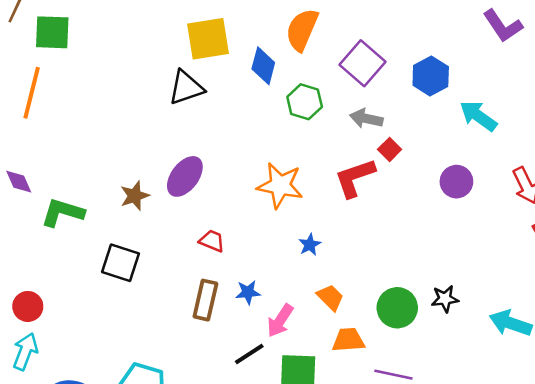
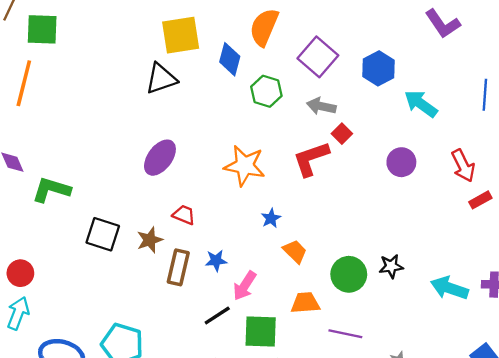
brown star: (135, 196) -> (150, 240), moved
orange trapezoid: (330, 297) -> (295, 251), moved

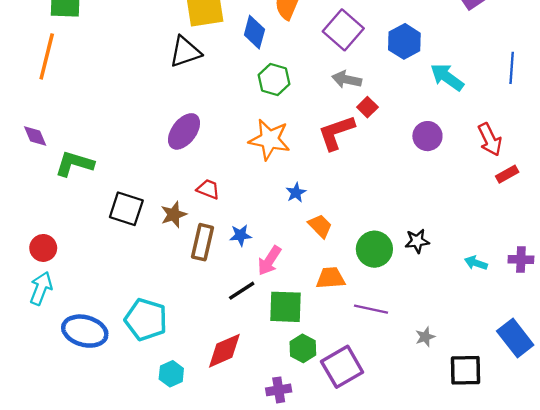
green hexagon: (266, 91) -> (274, 80), moved
cyan arrow: (449, 288) -> (476, 263), size x0.6

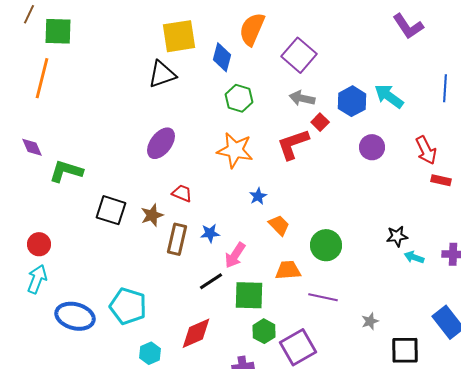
blue hexagon: (404, 41) -> (352, 101), moved
red rectangle: (507, 174) -> (441, 180), turned 42
black star: (417, 241) -> (397, 236), moved

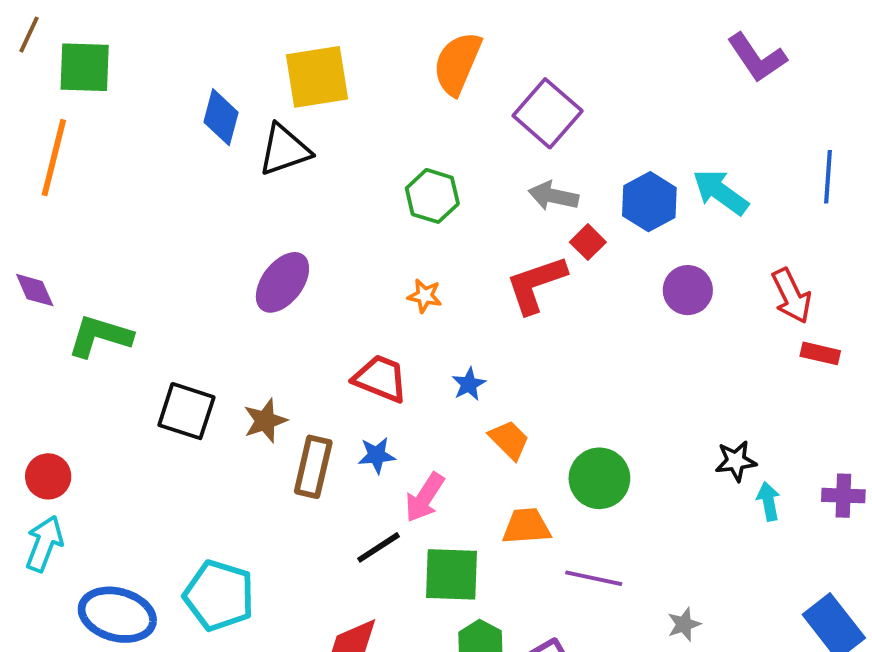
blue diamond: (222, 57) -> (221, 117), moved
orange star: (235, 150) -> (425, 296), size x0.5
red trapezoid: (182, 193) -> (380, 378), moved, size x1.4
cyan arrow: (414, 257) -> (768, 501), turned 60

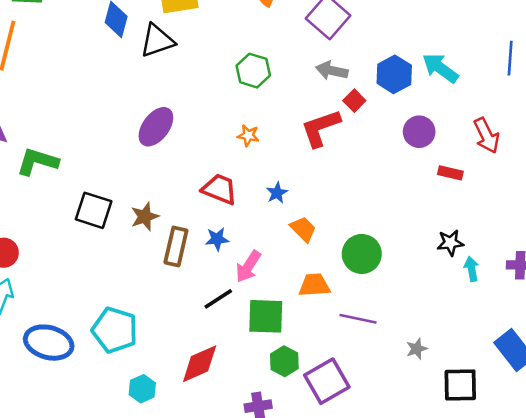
red rectangle: (820, 353) -> (450, 173), moved

